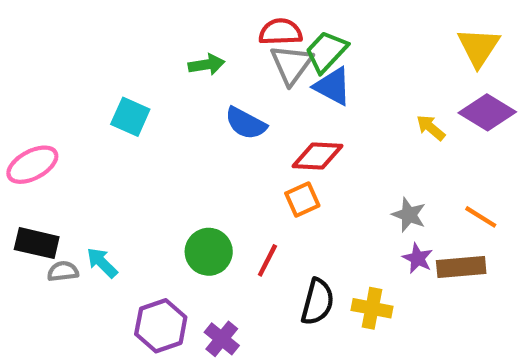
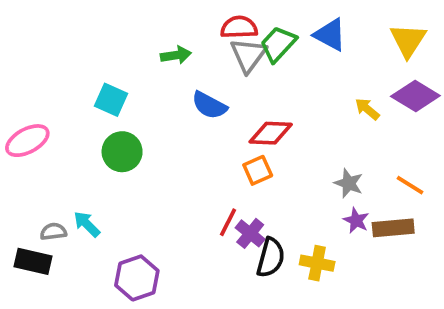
blue triangle: (333, 86) -> (330, 35), moved
black rectangle: (37, 243) -> (33, 261), moved
green circle: (209, 252) -> (122, 152), moved
purple cross: (222, 339) -> (250, 233), moved

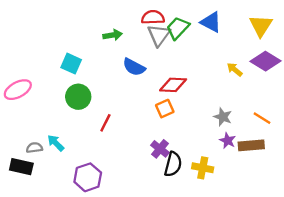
red line: (228, 222) -> (105, 123), moved

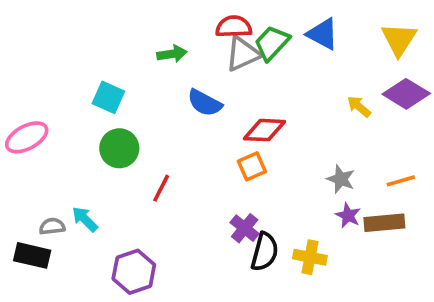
gray triangle: (159, 35) -> (243, 54), turned 30
orange line: (262, 118) -> (401, 181), turned -48

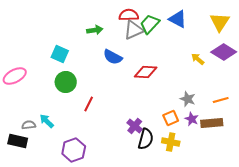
orange square: (252, 166) -> (171, 118), moved

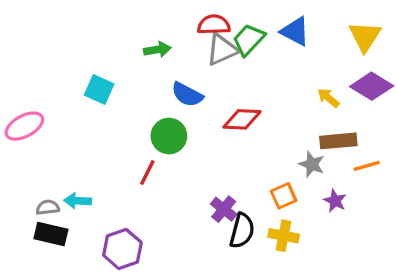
green circle: (66, 82) -> (169, 136), moved
purple star: (192, 119) -> (335, 201), moved
cyan arrow: (47, 121) -> (78, 201), turned -42
brown rectangle: (212, 123) -> (338, 141), moved
black rectangle: (18, 141) -> (51, 234), moved

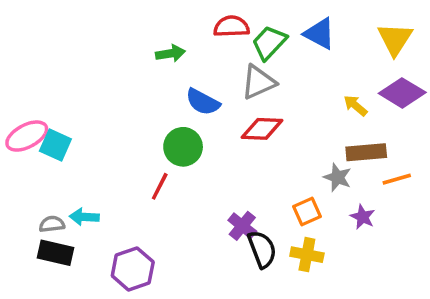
gray triangle: (222, 50) -> (258, 82), moved
cyan square: (99, 90) -> (55, 145), moved
black semicircle: (242, 231) -> (262, 249), turned -36

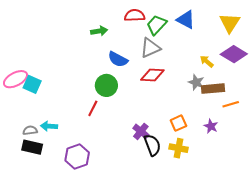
gray star: (337, 177) -> (196, 82), moved

